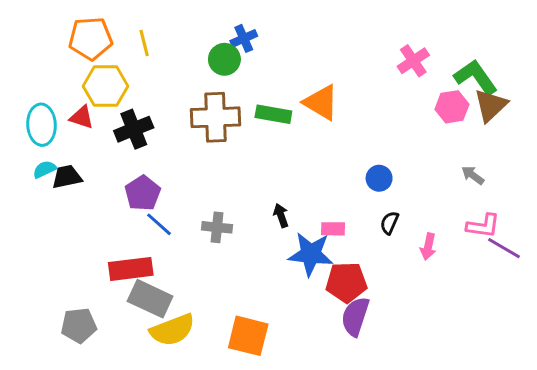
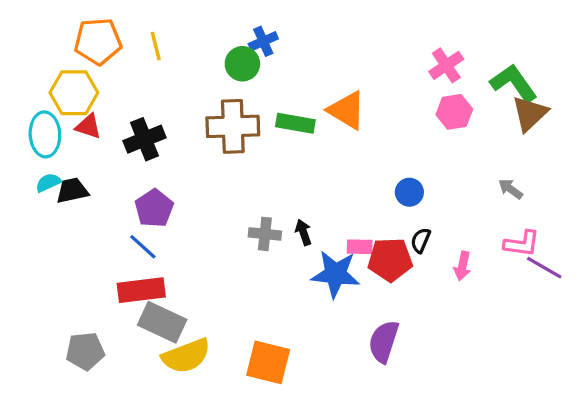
yellow hexagon: (105, 86) -> (74, 93), moved
pink hexagon: (452, 107) -> (454, 112), moved
blue line: (159, 224) -> (143, 247), moved
gray cross: (217, 227) -> (265, 234), moved
red pentagon: (346, 282) -> (390, 260), moved

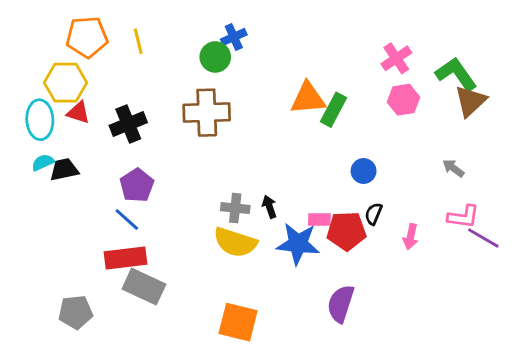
orange triangle: (347, 110) -> (308, 98), turned -36
green rectangle: (295, 123) -> (334, 110), moved, turned -72
yellow semicircle: (186, 356) -> (235, 242), moved, turned 39

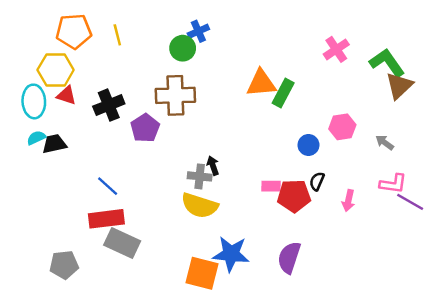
pink hexagon: (403, 100) -> (342, 127), moved
purple pentagon: (137, 185) -> (145, 128), moved
black arrow: (269, 207) -> (213, 166), moved
blue star: (298, 244) -> (231, 254), moved

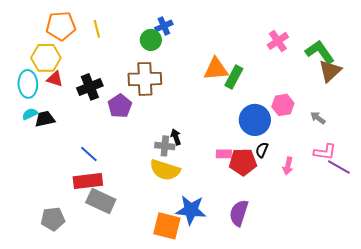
blue circle: (308, 145) -> (255, 120), size x1.8

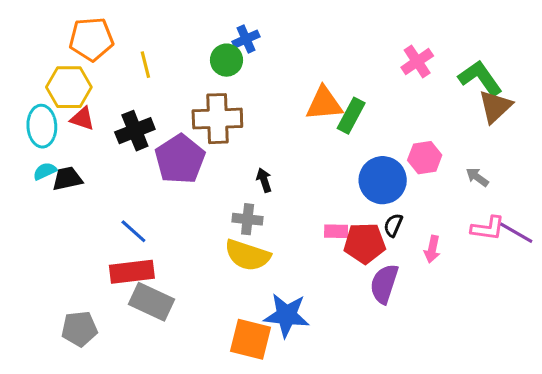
yellow line: (97, 29) -> (145, 65), moved
purple pentagon: (120, 106) -> (180, 159), size x1.4
black arrow: (176, 137) -> (264, 180), moved
purple line: (339, 167) -> (516, 233), moved
purple semicircle: (239, 213) -> (384, 284), moved

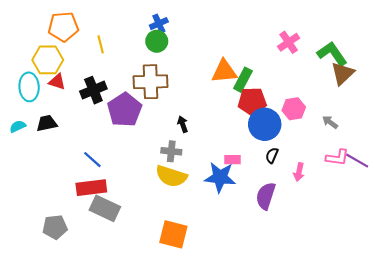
blue cross: (246, 39) -> (159, 24), moved
cyan semicircle: (45, 171) -> (18, 126), moved
red pentagon: (365, 243) -> (252, 101), moved
blue star: (287, 315) -> (220, 177), moved

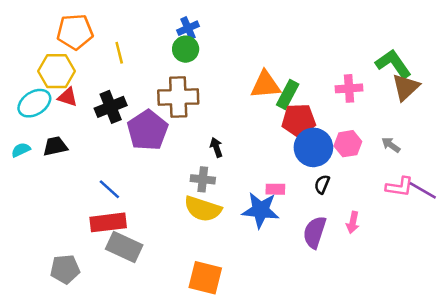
pink cross: (289, 42) -> (349, 88), moved, turned 30
cyan ellipse: (29, 87) -> (34, 103), turned 60
pink hexagon: (294, 109) -> (348, 144), moved
pink arrow: (299, 172) -> (353, 222), moved

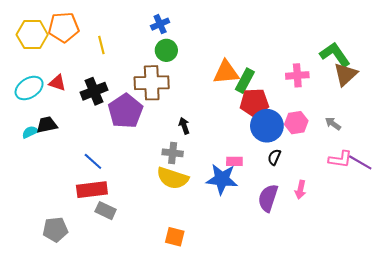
green circle: (186, 49) -> (166, 50), moved
yellow hexagon: (56, 71) -> (32, 35), moved
cyan semicircle: (21, 150) -> (30, 132), moved
gray rectangle: (124, 247) -> (106, 211), size x0.7
orange square: (205, 278) -> (175, 237), size x0.7

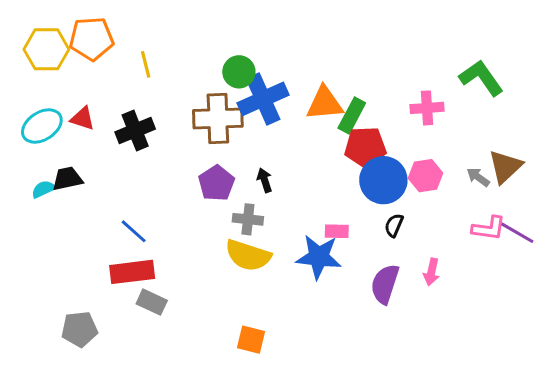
blue cross: (160, 24) -> (263, 99), moved, size x1.8
brown triangle: (345, 74) -> (505, 167), moved
purple pentagon: (125, 111) -> (216, 183), moved, size x0.7

